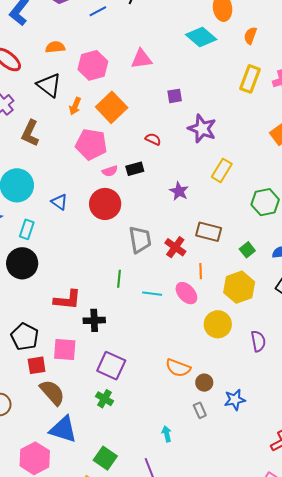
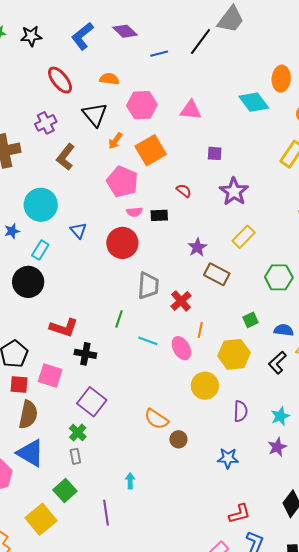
brown rectangle: (209, 232) -> (217, 274), moved
brown semicircle: (52, 392) -> (28, 415), turned 40
blue star: (235, 400) -> (228, 458), moved
gray rectangle: (200, 410) -> (75, 456), moved

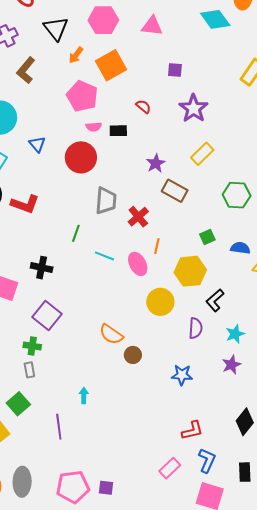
red L-shape: (64, 328) -> (25, 204), moved
black L-shape: (277, 363) -> (215, 300), moved
green cross: (78, 432) -> (32, 346), turned -36

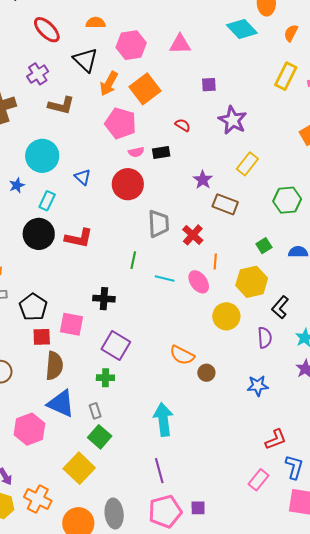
orange arrow: (76, 55) -> (109, 84), size x1.4
brown L-shape: (26, 70) -> (61, 105), turned -108
gray rectangle: (29, 370) -> (95, 411), moved
cyan arrow: (84, 395) -> (163, 420), size x2.0
purple line: (59, 427) -> (159, 471), moved

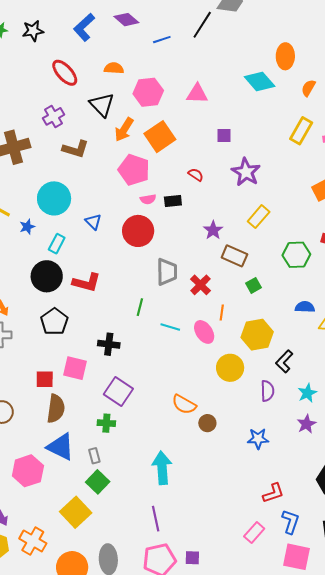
green square: (264, 246) -> (254, 285), moved
black pentagon: (33, 307) -> (54, 322), moved

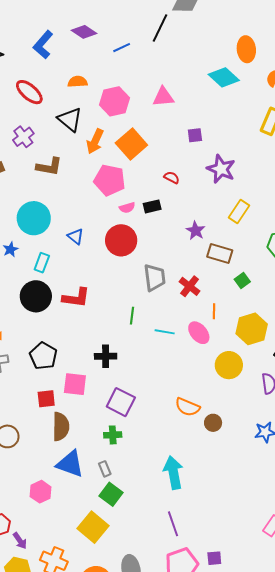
black pentagon: (54, 322) -> (43, 356), moved
pink hexagon: (28, 471) -> (41, 492), size x0.7

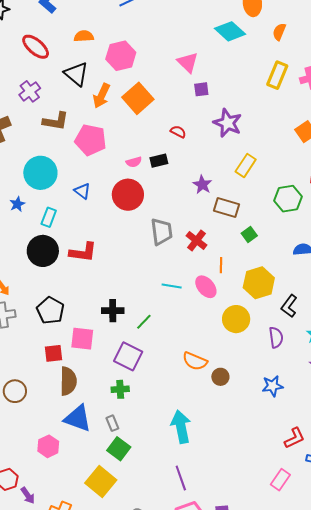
pink triangle: (163, 97) -> (188, 62), moved, turned 50
pink pentagon: (110, 180) -> (91, 140), moved
green line: (132, 316) -> (144, 322), moved, turned 36

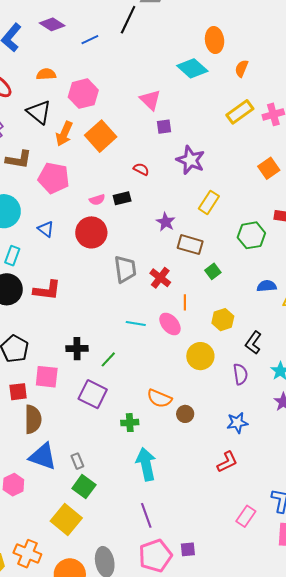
yellow rectangle: (277, 75) -> (240, 112), turned 32
yellow hexagon: (259, 283) -> (223, 320), size x0.7
green cross: (120, 389) -> (130, 423), moved
red L-shape: (295, 438) -> (227, 462), moved

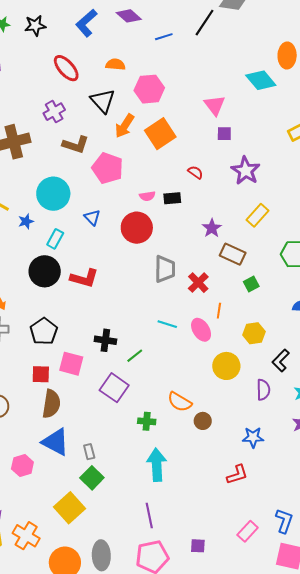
purple square: (188, 549) -> (198, 546), moved

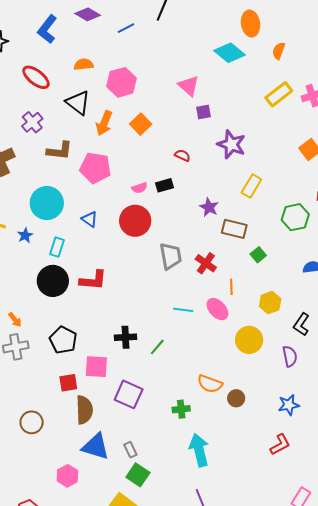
orange square: (160, 134) -> (141, 124), size x0.7
purple square: (114, 388) -> (129, 394), moved

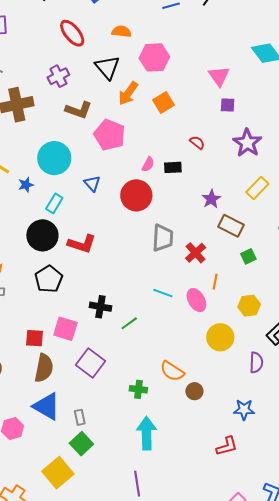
pink semicircle: (140, 188) -> (148, 164), turned -56
black pentagon: (63, 340) -> (49, 279), moved

